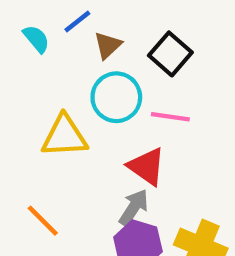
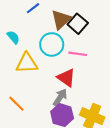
cyan semicircle: (36, 39) -> (13, 37), moved
brown triangle: (108, 45) -> (61, 20), moved, size x1.5

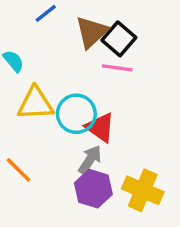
cyan circle: (52, 44) -> (76, 114), moved
pink line: (78, 54) -> (117, 68), moved

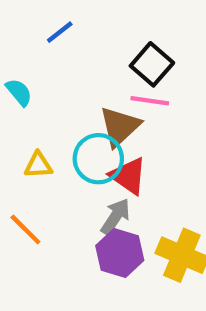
brown triangle: (92, 32) -> (120, 127), moved
yellow triangle: (36, 104) -> (38, 165), moved, size x0.6

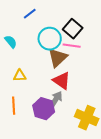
cyan circle: (98, 159) -> (50, 39), moved
orange line: (25, 229) -> (14, 106), turned 42
purple hexagon: (120, 253) -> (44, 109), moved

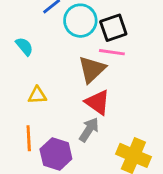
black square: (73, 29) -> (113, 28), turned 30
cyan circle: (50, 39) -> (80, 21), moved
purple hexagon: (44, 109) -> (56, 154), moved

